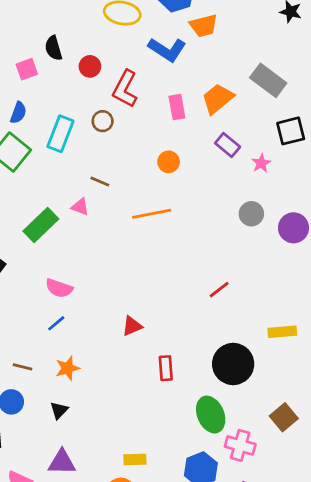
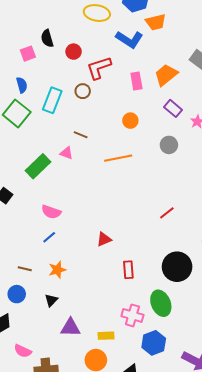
red L-shape: (125, 89) -> (99, 68), turned 44
blue semicircle: (18, 113) -> (22, 85), turned -35
gray circle: (251, 214) -> (169, 145), moved
pink cross: (240, 445) -> (132, 315), moved
purple triangle: (62, 462) -> (70, 328), moved

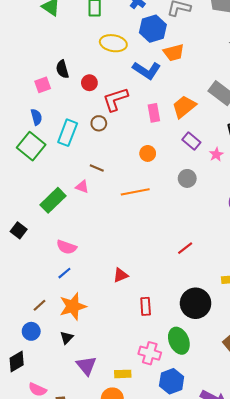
brown line: (25, 269) -> (39, 305), turned -56
orange star: (57, 270) -> (73, 306), size x1.5
purple triangle: (70, 328) -> (86, 366), turned 50

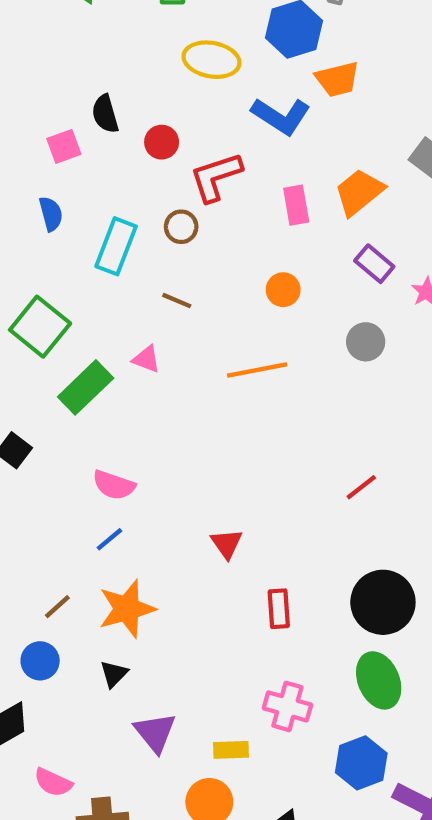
green square: (31, 146) -> (40, 327), moved
brown line: (97, 168) -> (177, 301), moved
red triangle: (121, 275) -> (227, 544), turned -42
green ellipse: (179, 341) -> (379, 680), moved
blue hexagon: (172, 381) -> (361, 763), moved

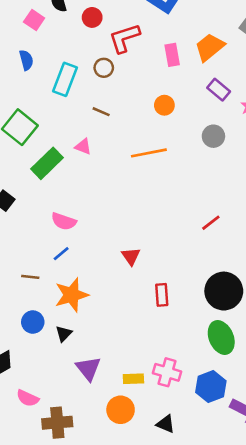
pink square: (64, 146) -> (34, 20), turned -36
brown line: (57, 607) -> (30, 277), moved, turned 48
blue circle: (40, 661) -> (33, 322), moved
pink cross: (287, 706) -> (167, 372), moved

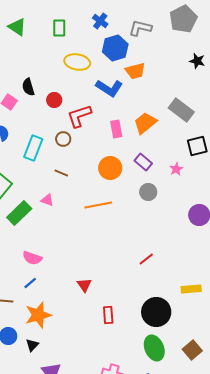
purple rectangle: (219, 90) -> (143, 162), moved
orange circle: (164, 105) -> (110, 168), size x1.5

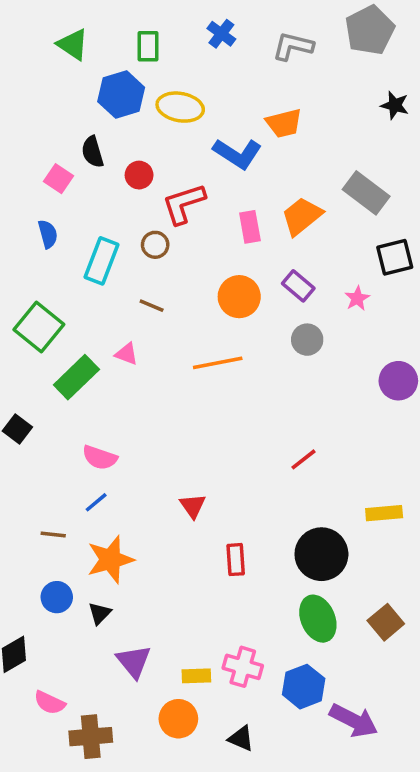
blue hexagon: (115, 48) -> (121, 95), moved

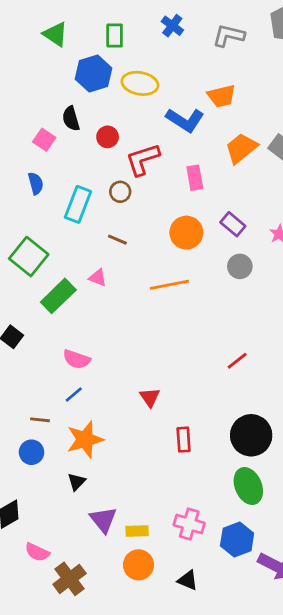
orange trapezoid: (302, 216) -> (241, 148), moved
blue circle: (57, 597) -> (32, 452), moved
yellow rectangle: (196, 676) -> (137, 531), moved
brown cross: (91, 737) -> (70, 579), turned -32

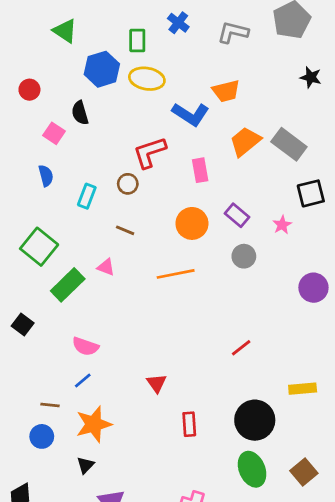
green rectangle: (115, 36) -> (137, 40), moved
red circle: (108, 137) -> (29, 90), moved
cyan rectangle: (78, 204) -> (87, 196), size x0.7

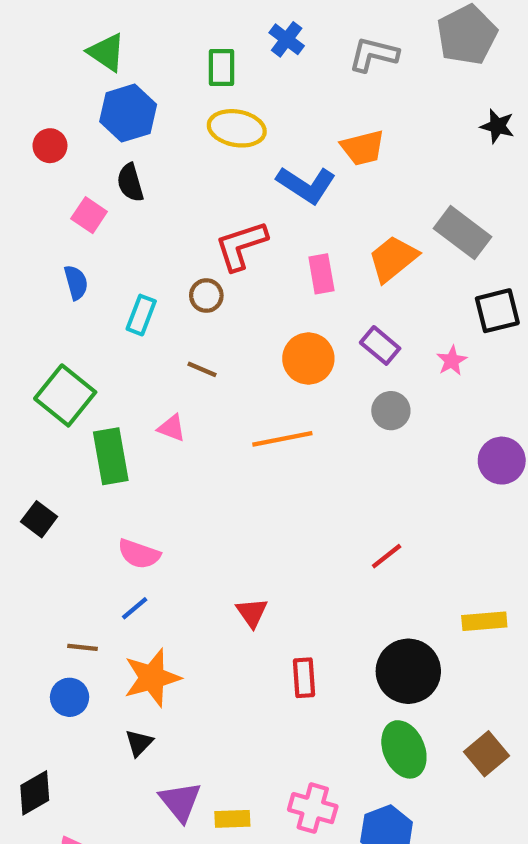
blue hexagon: (102, 69) -> (128, 113), moved
orange trapezoid: (245, 142) -> (393, 259), moved
green rectangle: (68, 285) -> (111, 456), turned -56

